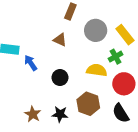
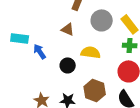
green cross: (116, 57) -> (130, 45), moved, turned 32
yellow semicircle: (97, 70) -> (91, 52), moved

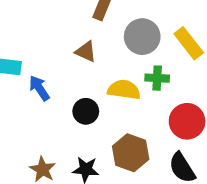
green cross: (130, 45) -> (157, 78), moved

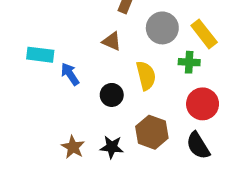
green cross: (157, 78) -> (189, 62), moved
yellow semicircle: (124, 90) -> (146, 76), turned 68

